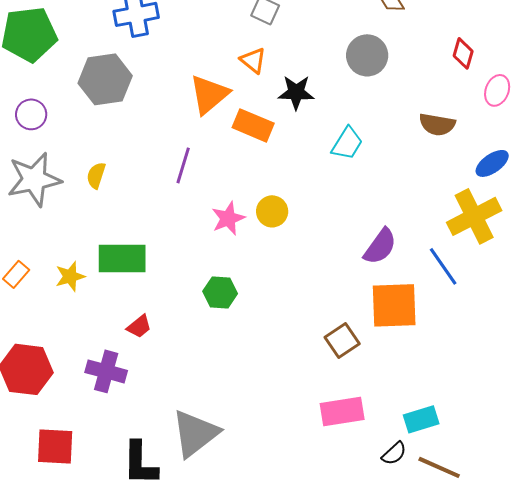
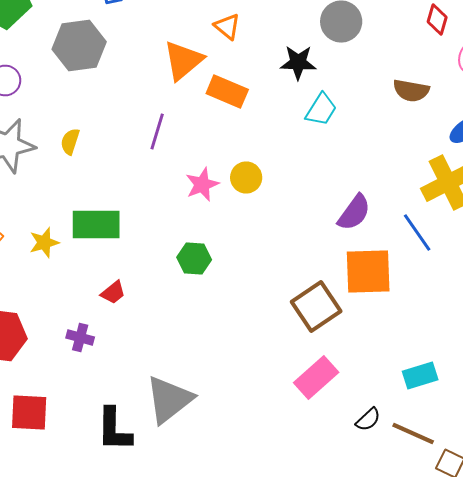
black star: (296, 92) -> (298, 62), moved
brown square: (342, 340) -> (316, 306), size x1.4
purple cross: (106, 371) -> (80, 338), size x0.7
pink rectangle: (342, 411) -> (316, 378), turned -33
cyan rectangle: (421, 419) -> (420, 376), moved

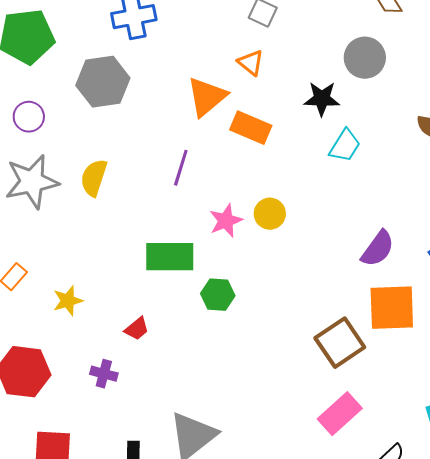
yellow semicircle: (70, 142) -> (94, 178), size x1.4
green rectangle: (96, 224) -> (170, 257), moved
yellow star: (44, 242) -> (68, 301), moved

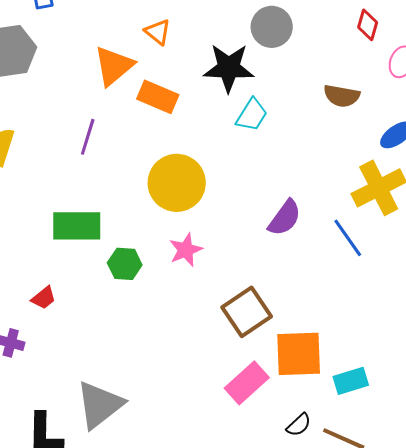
black star: (322, 99) -> (229, 68), size x1.4
yellow circle: (270, 214) -> (177, 183), size x1.8
pink star: (226, 221) -> (186, 250), moved
orange square: (392, 308) -> (299, 354), moved

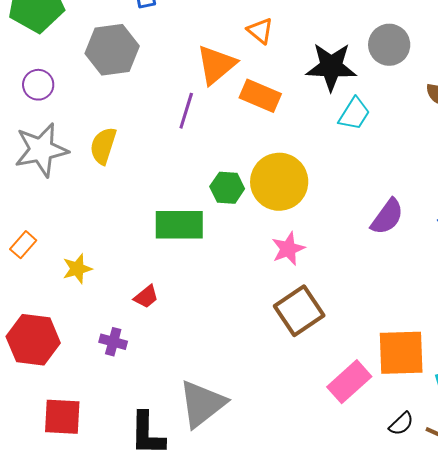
gray circle: (272, 27) -> (389, 45), moved
purple line: (88, 137) -> (186, 111), moved
green hexagon: (125, 264) -> (227, 188), moved
brown square: (247, 312) -> (299, 311), moved

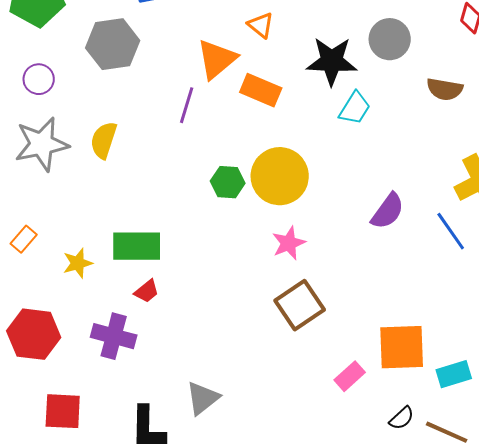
green rectangle: (179, 225) -> (137, 246), moved
purple cross: (113, 342) -> (114, 336), size x1.6
pink rectangle: (349, 382) -> (350, 376), size x0.7
gray triangle: (202, 404) -> (203, 398), size x0.7

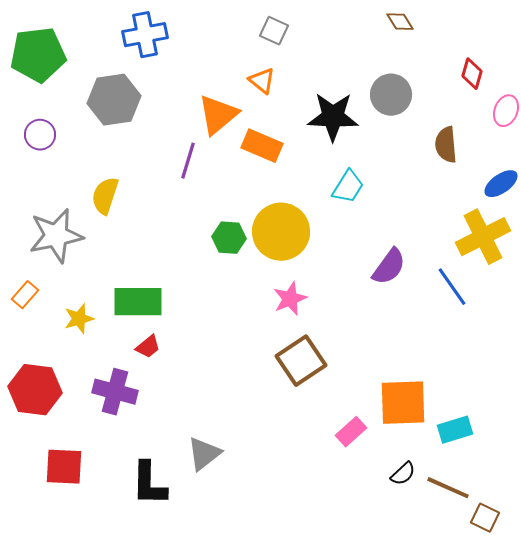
brown semicircle: (445, 89) -> (446, 145), turned 75
cyan trapezoid: (355, 108) -> (348, 187), moved
gray star: (42, 144) -> (56, 236), moved

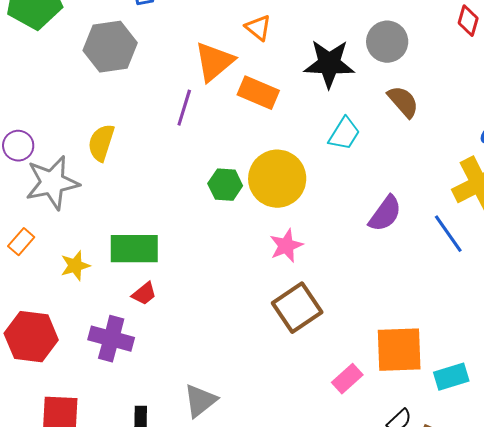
purple circle: (40, 135) -> (18, 146), moved
brown semicircle: (446, 145) -> (403, 102), moved, turned 144

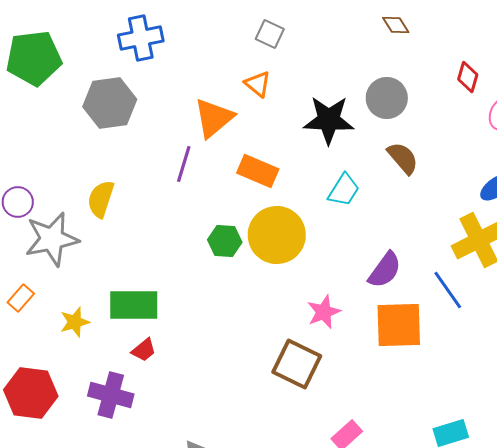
orange rectangle: (258, 93) -> (258, 171), moved
pink star: (286, 246) -> (324, 312), moved
brown square: (297, 308) -> (297, 364), turned -30
orange square: (399, 350) -> (399, 325), moved

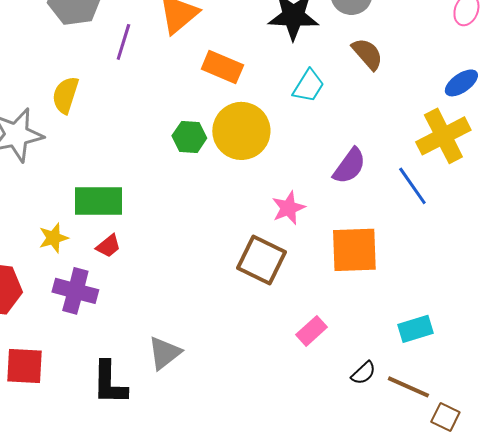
purple line: (184, 164) -> (123, 42), moved
yellow star: (75, 322) -> (53, 238), moved
orange square: (399, 325) -> (354, 250), moved

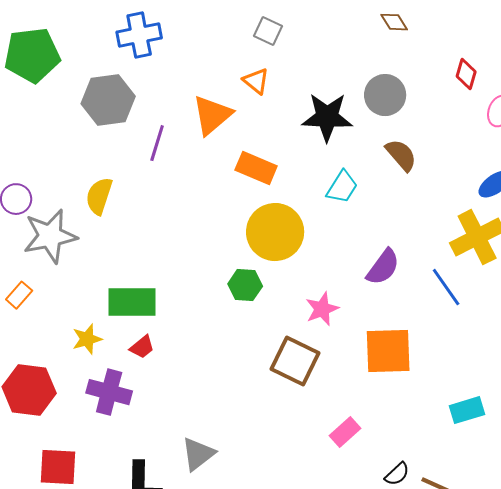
green hexagon: (189, 137) -> (245, 285), moved
cyan rectangle: (415, 329) -> (467, 410), moved

